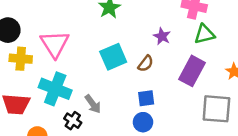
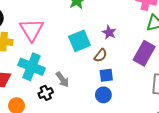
purple star: (162, 36) -> (109, 32), moved
brown semicircle: (146, 64) -> (101, 55), moved
black cross: (73, 121) -> (46, 93), turned 32

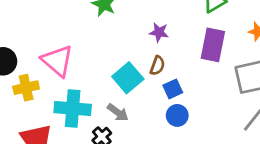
cyan square: (79, 41) -> (128, 78), moved

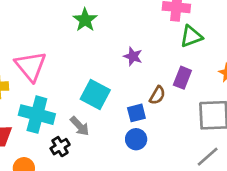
purple rectangle: (213, 45) -> (182, 78), size x0.7
brown semicircle: (157, 66) -> (157, 95), moved
cyan square: (128, 78) -> (95, 95), turned -32

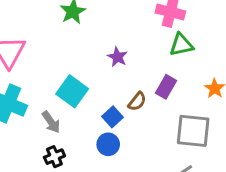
blue square: (136, 113) -> (112, 117), turned -36
black cross: (60, 147) -> (54, 157), moved

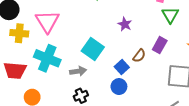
green triangle: (181, 45) -> (170, 15), turned -48
gray arrow: (51, 122) -> (78, 71), turned -63

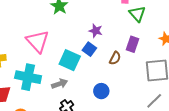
pink triangle: (47, 21) -> (38, 41), moved
blue square: (122, 67) -> (89, 49), moved

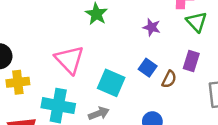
purple star: (96, 31) -> (152, 27), moved
blue square: (89, 49) -> (148, 68), moved

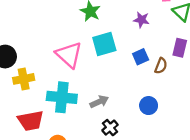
blue square: (148, 68) -> (141, 57), turned 35
cyan square: (111, 83) -> (104, 44), moved, turned -35

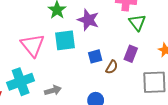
purple star: (141, 20) -> (88, 20), moved, size x1.5
cyan cross: (62, 97) -> (21, 82), turned -35

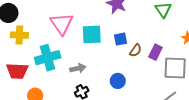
cyan square: (65, 40) -> (92, 34), moved
purple rectangle: (131, 54) -> (155, 52), moved

